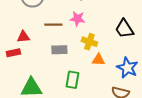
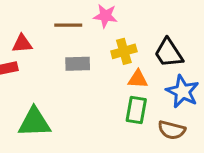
black trapezoid: (124, 29) -> (169, 53), moved
yellow cross: (89, 42) -> (124, 51), turned -35
green rectangle: (72, 80) -> (136, 110), moved

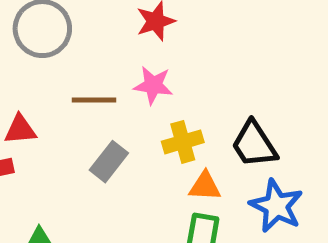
gray rectangle: (78, 64) -> (109, 162), turned -50

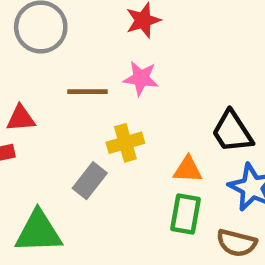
yellow cross: (183, 142) -> (125, 143), moved
gray rectangle: (109, 162) -> (90, 181), moved

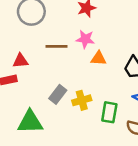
yellow cross: (125, 143) -> (82, 100), moved
orange triangle: (188, 169) -> (99, 58), moved

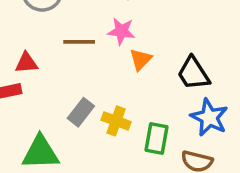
orange triangle: (99, 58) -> (141, 59), turned -49
yellow cross: (82, 100) -> (116, 121), turned 36

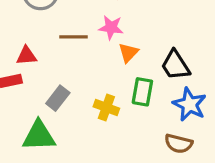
gray rectangle: (81, 112) -> (58, 98), moved
green rectangle: (156, 139) -> (142, 92), moved

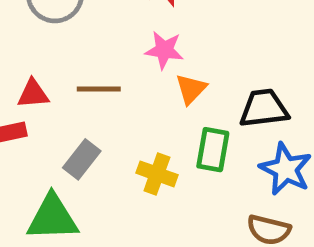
brown line: (73, 37) -> (99, 89), moved
black trapezoid: (175, 65) -> (264, 108), turned 116

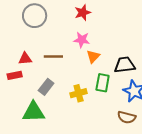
yellow cross: (157, 174) -> (79, 93), turned -35

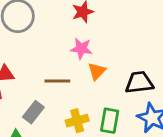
brown line: (53, 57) -> (57, 81), moved
green rectangle: (103, 83) -> (110, 121), moved

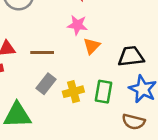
brown line: (57, 81) -> (42, 52), moved
gray rectangle: (33, 112) -> (46, 84), moved

